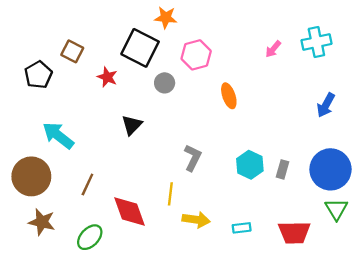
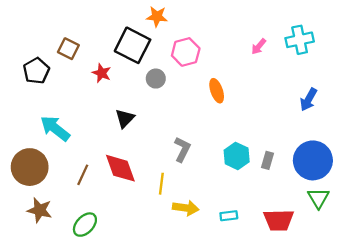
red diamond: (130, 211) -> (120, 168), moved

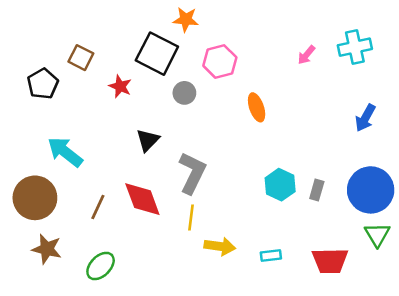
gray L-shape: (182, 149) -> (192, 173), moved, size x1.4

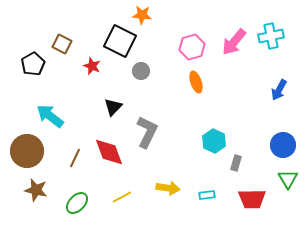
pink arrow: (306, 55) -> (234, 42), size x1.8
pink hexagon: (220, 61) -> (192, 47), moved
gray rectangle: (317, 190) -> (236, 163), moved
blue circle: (371, 190) -> (283, 145), size x0.7
yellow line: (191, 217) -> (122, 197), moved, turned 54

